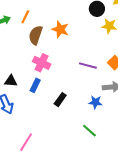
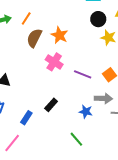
pink cross: (42, 63) -> (54, 62), moved
blue rectangle: (35, 85) -> (26, 118), moved

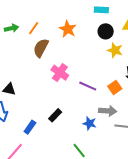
orange star: (59, 35) -> (68, 29), moved

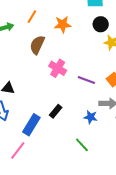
orange line: (34, 28) -> (32, 17), moved
orange star: (68, 29) -> (63, 24), turned -30
blue rectangle: (30, 127) -> (31, 125), size x1.5

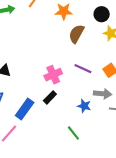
brown semicircle: (37, 45) -> (76, 34), moved
pink cross: (58, 68) -> (53, 75), moved, turned 30

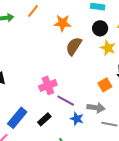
purple line: (83, 69) -> (66, 101), moved
black rectangle: (50, 97) -> (44, 119), moved

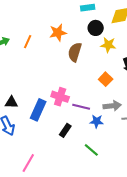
orange line: (33, 11) -> (28, 42), moved
pink cross: (48, 85) -> (60, 97), turned -36
orange square: (105, 85) -> (106, 79), moved
blue rectangle: (17, 118) -> (38, 110), moved

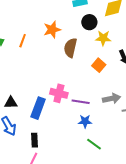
orange square: (106, 79) -> (99, 65), moved
blue star: (97, 121) -> (85, 121), moved
black rectangle: (65, 130) -> (34, 140), moved, turned -32

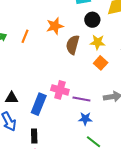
yellow star: (103, 38) -> (98, 42), moved

